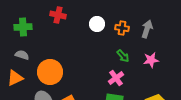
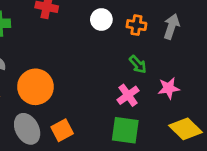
pink star: (151, 60) -> (169, 88), moved

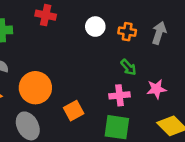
pink cross: (128, 95) -> (120, 95), turned 30
orange square: (62, 130) -> (74, 111), moved

